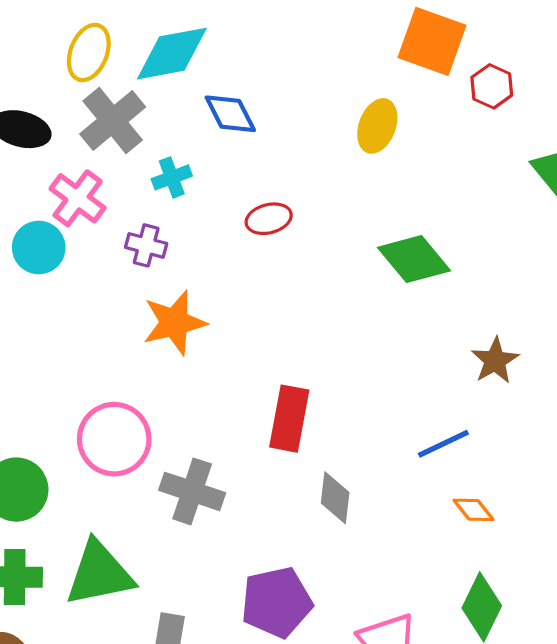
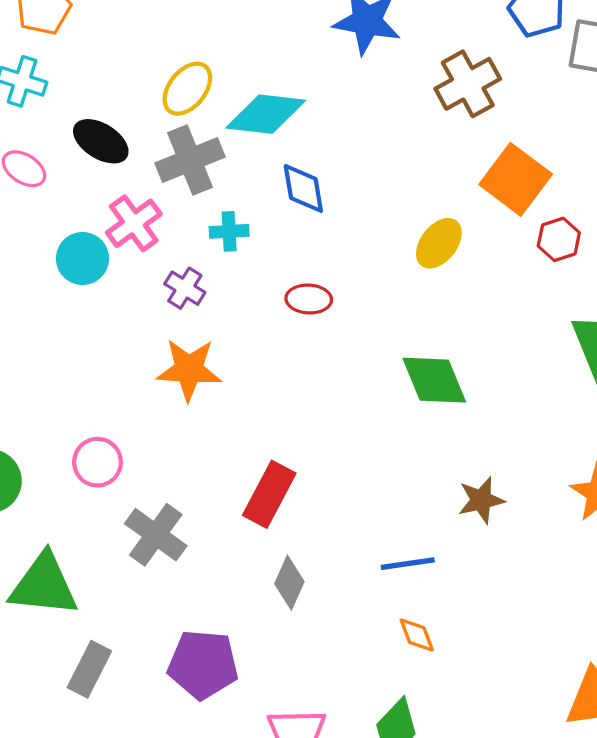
pink circle: (114, 439) -> (97, 462), size x0.7

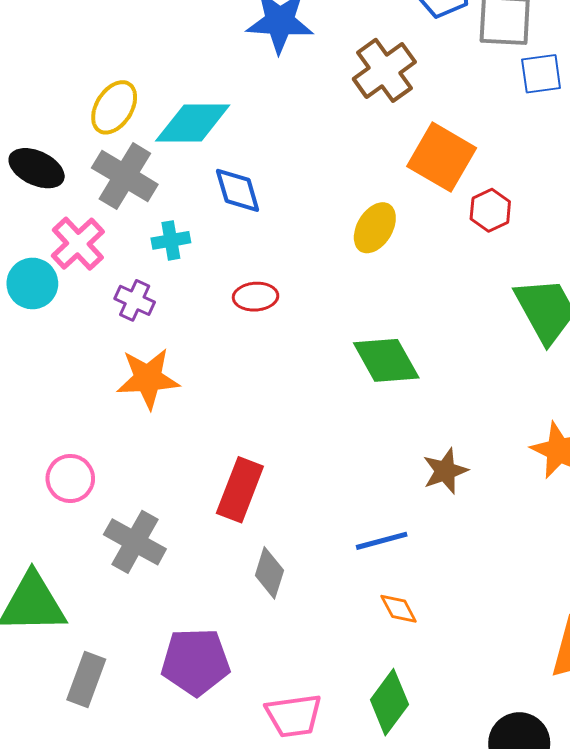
gray cross: (190, 160) -> (125, 176), turned -30

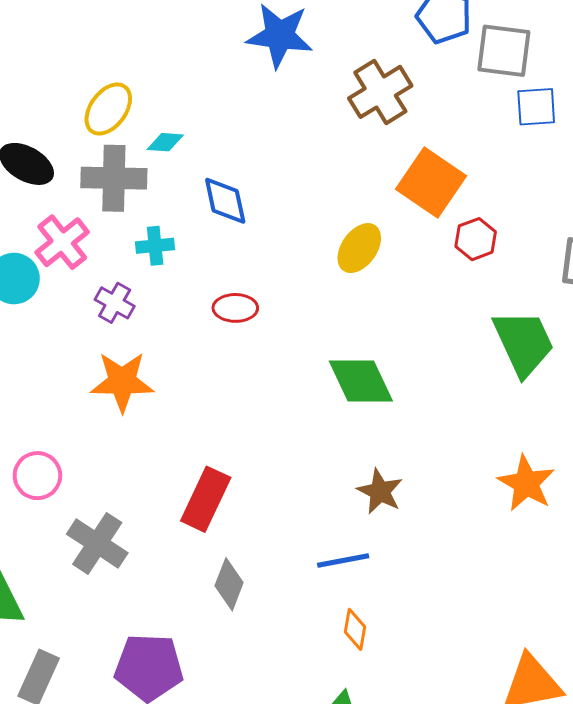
cyan diamond: (193, 123) -> (165, 142), moved, size x0.5
gray cross: (125, 176) -> (114, 178), turned -34
brown star: (445, 471) -> (380, 491), moved, turned -30
orange diamond: (399, 609) -> (355, 629), turned 33

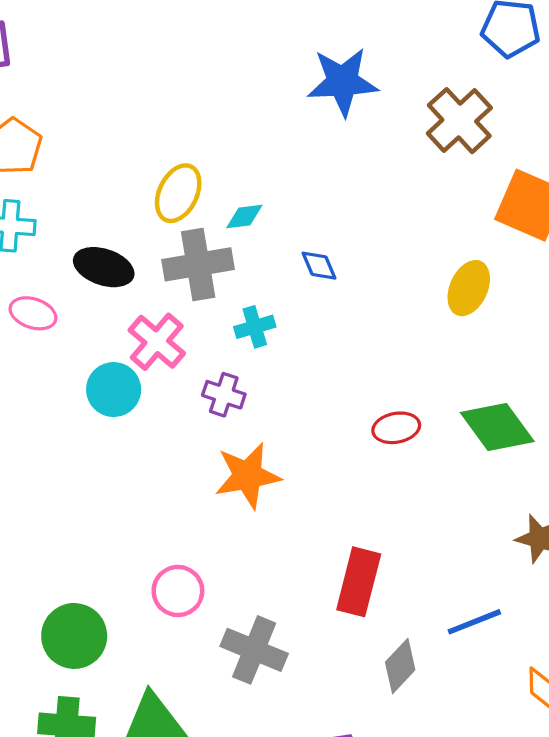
blue diamond: (225, 201) -> (319, 266), size x0.7
red ellipse: (235, 308) -> (396, 428), moved
blue line: (343, 560) -> (474, 622), moved
gray diamond: (229, 584) -> (400, 666), turned 33

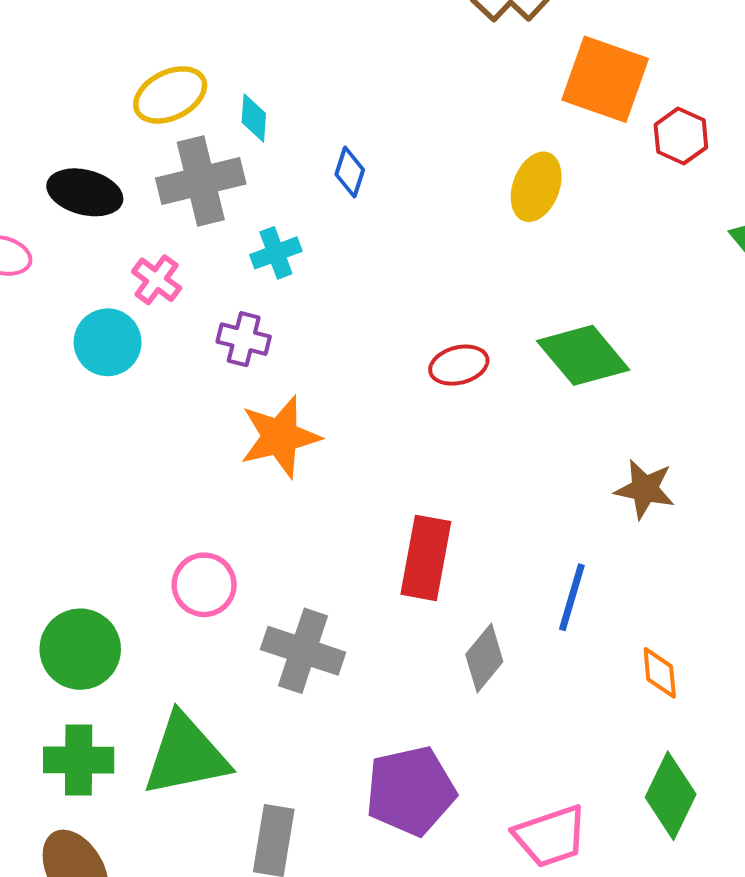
yellow ellipse: (178, 193) -> (170, 95), turned 42
cyan diamond: (244, 216) -> (254, 118), turned -75
blue diamond: (319, 266) -> (350, 172), turned 45
pink cross: (157, 342) -> (157, 280), size x0.7
blue line: (474, 622) -> (572, 597), turned -48

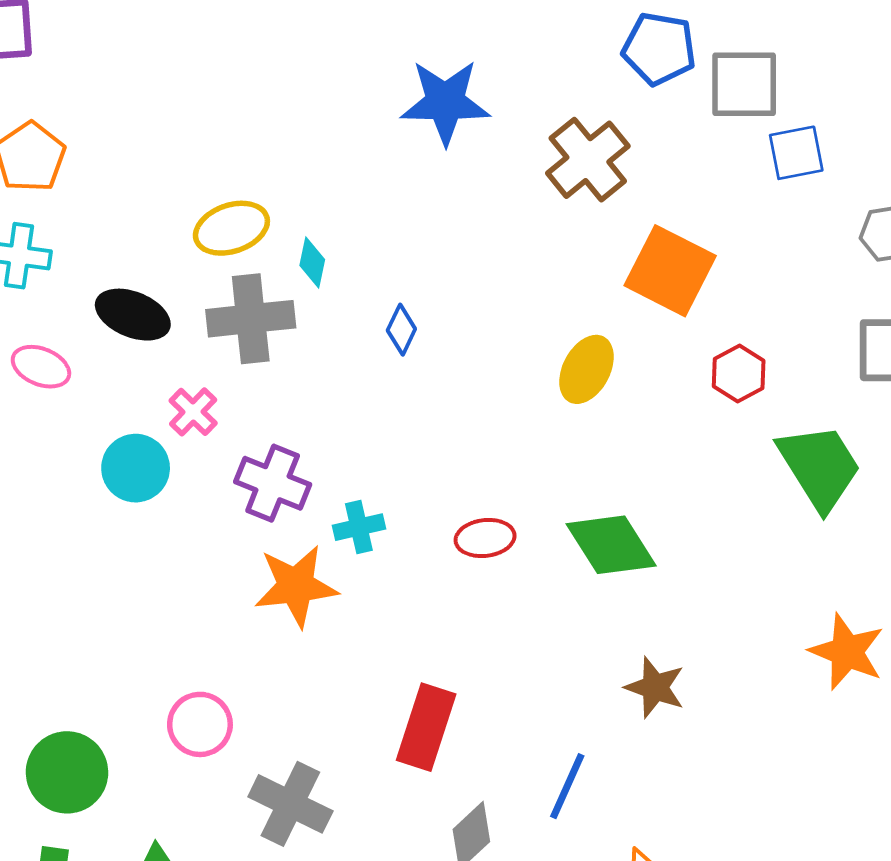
red hexagon: (681, 136) -> (739, 374), moved
cyan cross: (276, 253) -> (359, 527), moved
purple cross: (244, 339) -> (273, 483), size x1.4

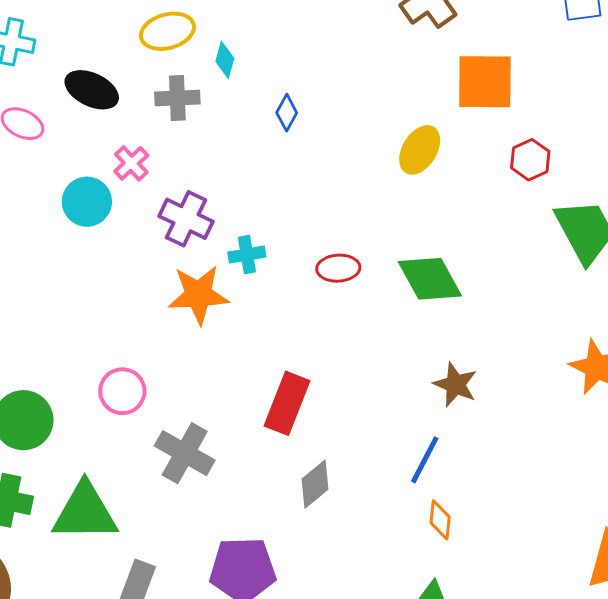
orange square: (670, 271) -> (485, 82), turned -30
gray cross: (251, 319) -> (177, 98), size x0.7
blue line: (567, 786) -> (425, 460), moved

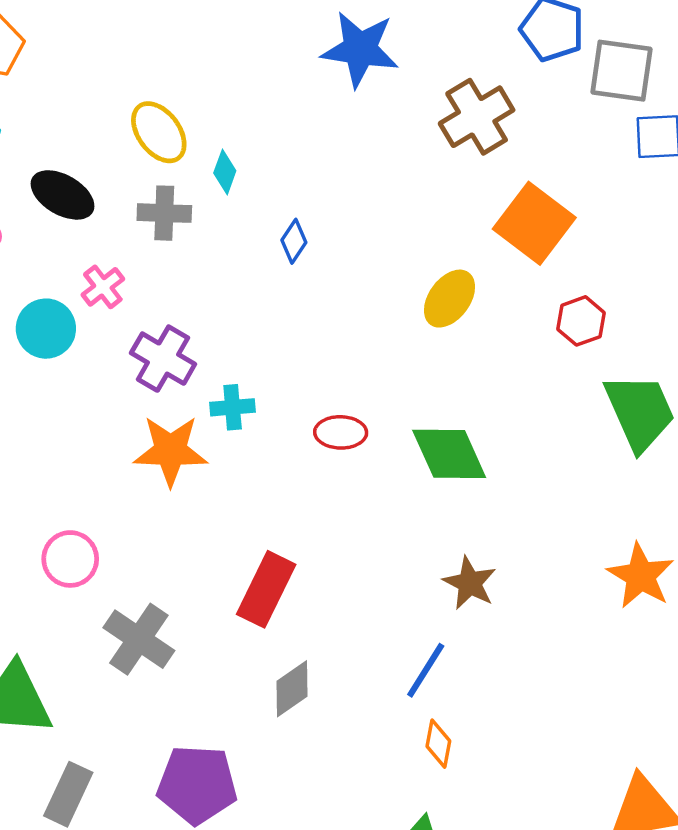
yellow ellipse: (167, 31) -> (159, 132), turned 64
orange square: (485, 82) -> (534, 223), turned 32

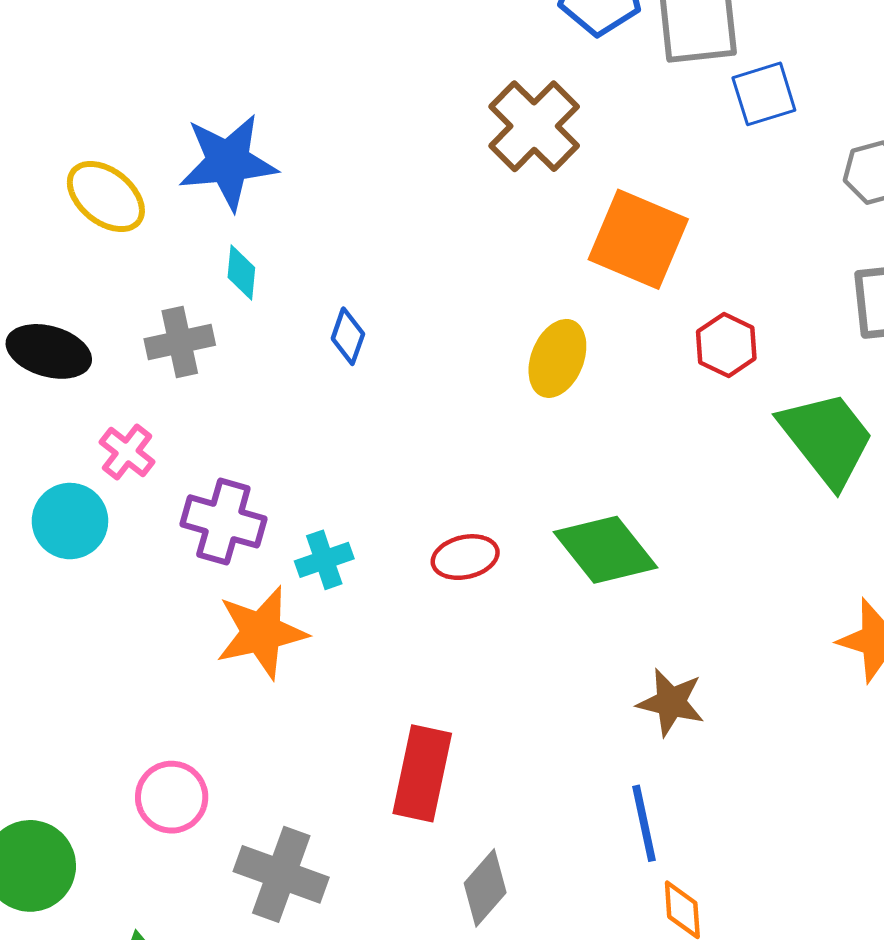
blue star: (360, 49) -> (228, 162), moved
yellow ellipse: (159, 132) -> (106, 196), moved
blue line: (426, 670) -> (644, 823), turned -30

